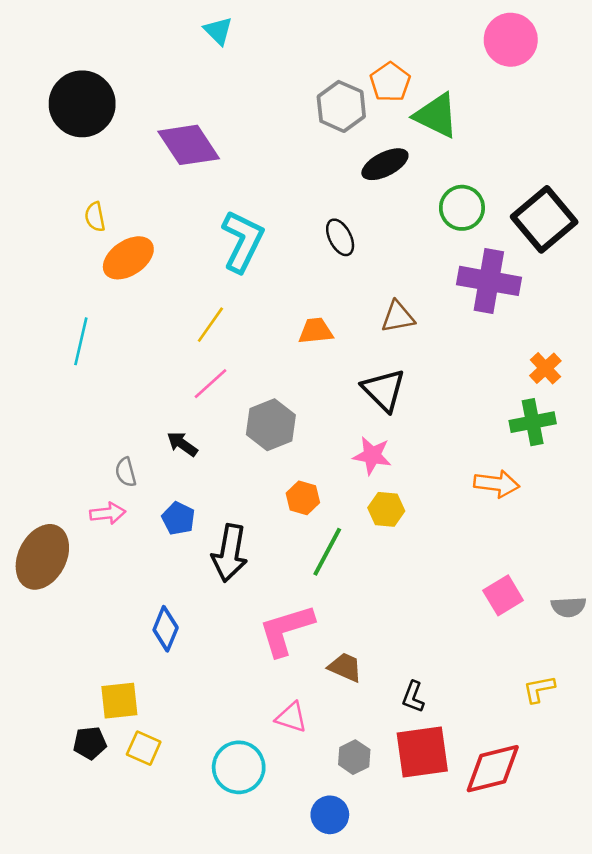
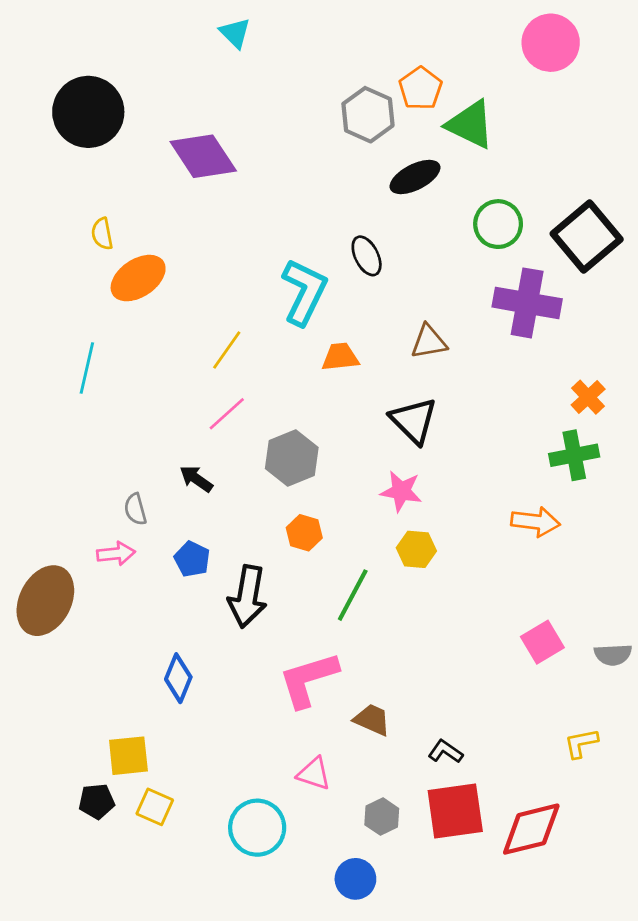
cyan L-shape: (243, 241) -> (304, 292), moved
orange hexagon: (303, 498) -> (304, 533), moved
black L-shape: (413, 697) -> (445, 752), turned 104

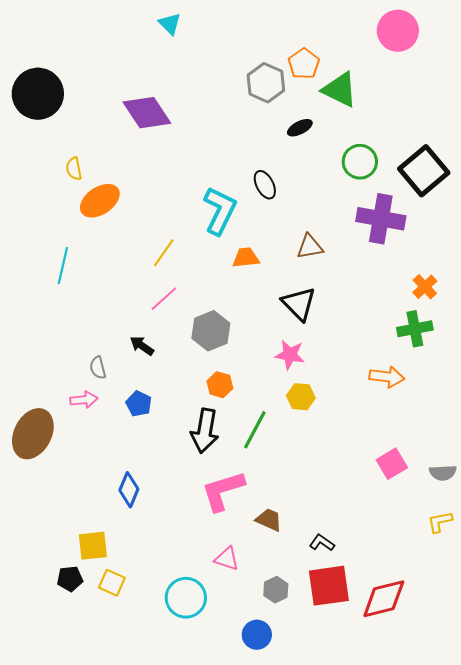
black circle: (88, 112) -> (38, 94), moved
black ellipse: (415, 177) -> (300, 128), size x0.7
black arrow: (247, 596) -> (205, 431), moved
yellow L-shape: (581, 743) -> (440, 522), moved

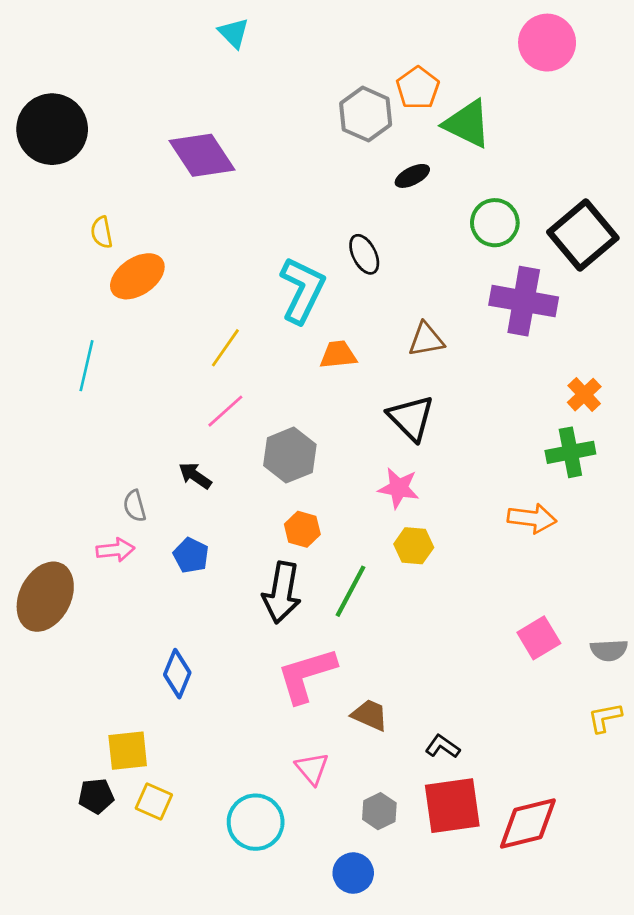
pink triangle: (227, 559) -> (312, 769), turned 32

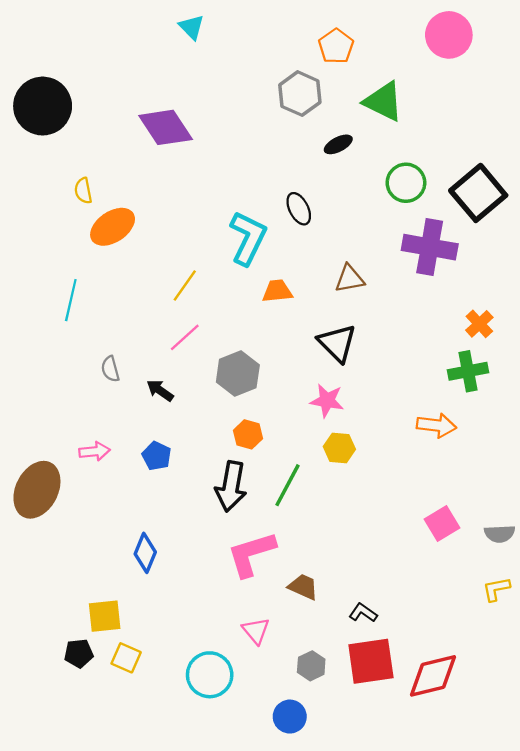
orange pentagon: (418, 88) -> (336, 46), moved
gray semicircle: (135, 506) -> (110, 369), moved

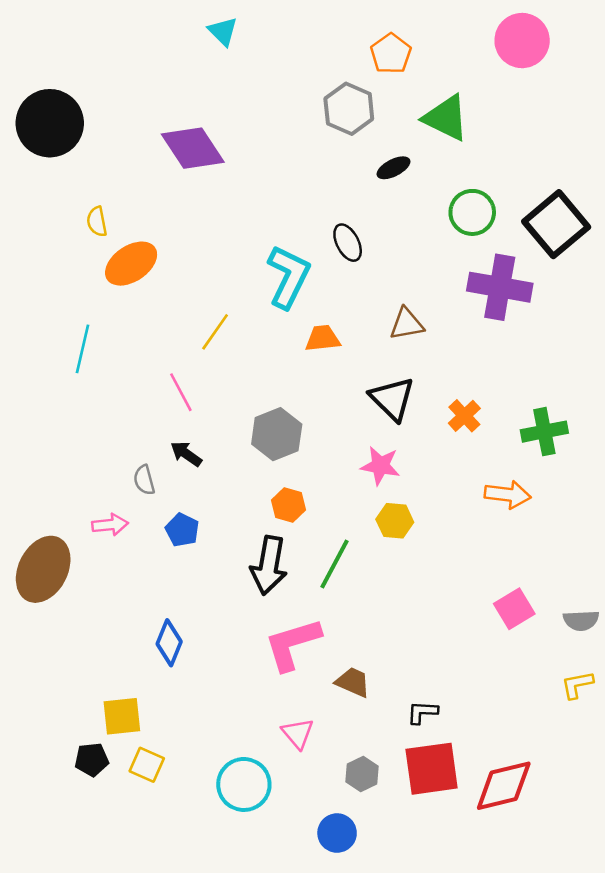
orange cross: (479, 324) -> (464, 416), moved
pink line: (185, 337) -> (181, 392), moved, turned -76
gray semicircle: (110, 369) -> (144, 480), moved
black L-shape: (363, 613) -> (422, 712), turned -32

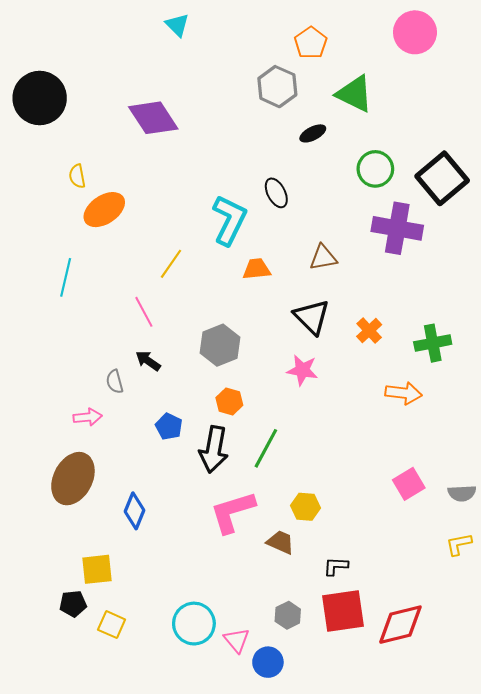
yellow hexagon: (395, 521) -> (306, 507), moved
blue pentagon: (182, 530) -> (169, 426), moved
brown ellipse: (43, 569) -> (73, 479), moved
pink triangle: (298, 733) -> (237, 640), moved
yellow square: (147, 765) -> (112, 625), moved

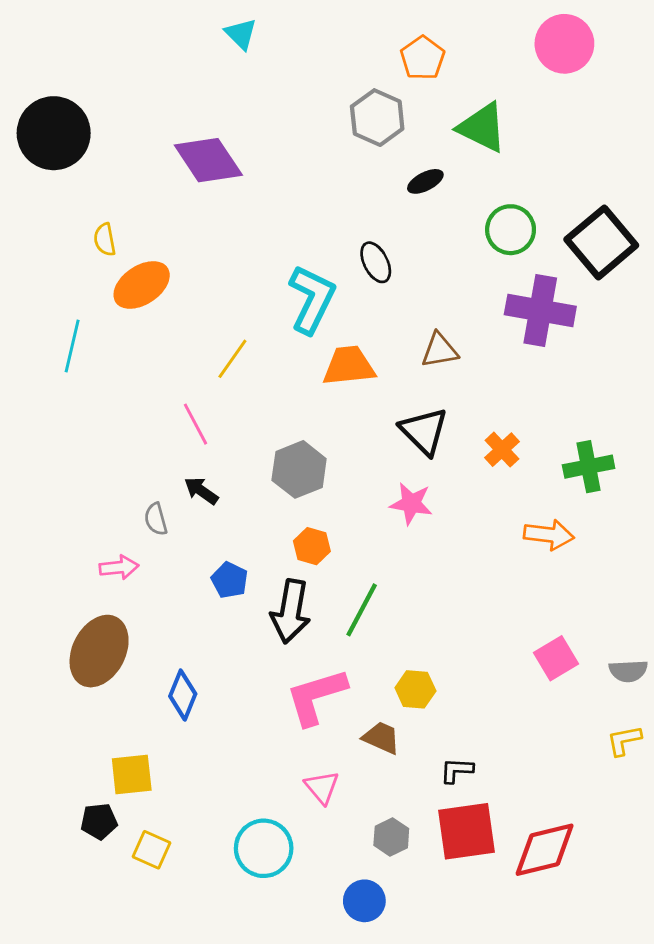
orange trapezoid: (256, 269) -> (349, 366), size x1.4
cyan line: (66, 277) -> (72, 346), moved
pink triangle: (237, 640) -> (322, 787), moved

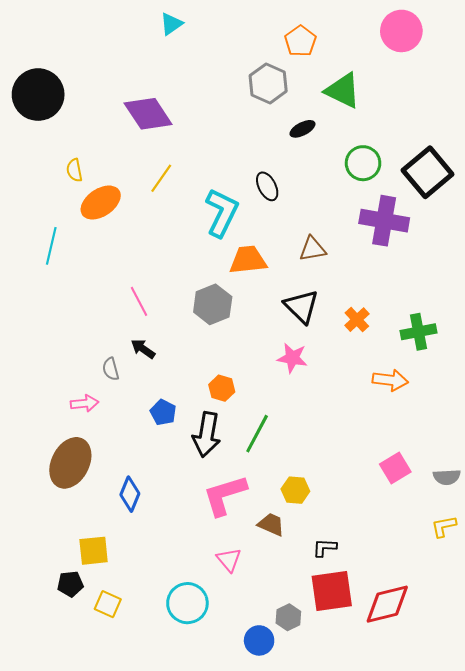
cyan triangle: (241, 34) -> (171, 24), turned 40
yellow line: (232, 359) -> (161, 178), moved
gray hexagon: (299, 469) -> (213, 304), moved
gray hexagon: (391, 837) -> (288, 617), moved

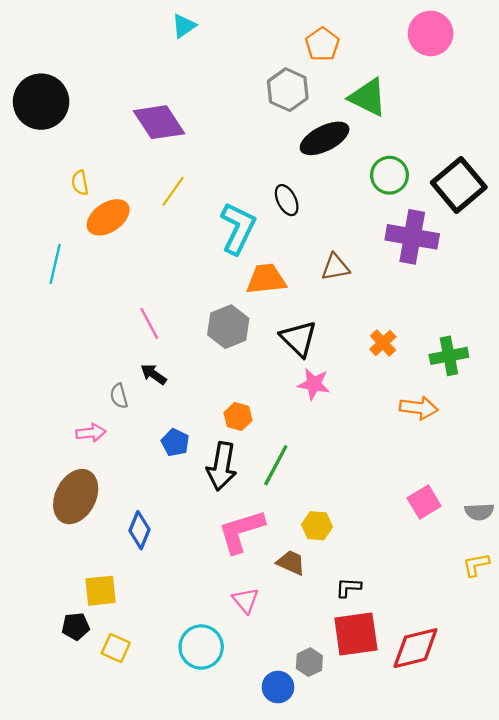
black ellipse: (302, 129) -> (325, 138), size x1.8
black triangle: (301, 306) -> (299, 339), moved

